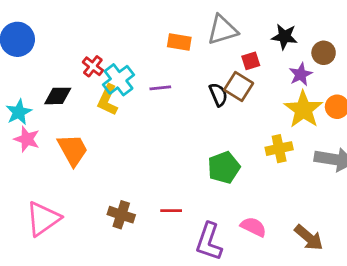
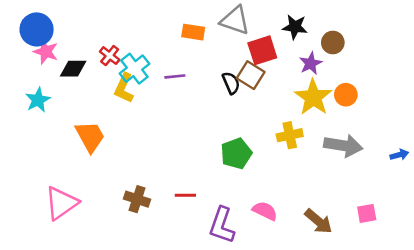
gray triangle: (222, 30) -> (235, 20), turned 36
red square: (251, 61) -> (262, 50), size x1.6
black diamond: (58, 96) -> (73, 69), moved
pink star: (27, 139) -> (46, 52), moved

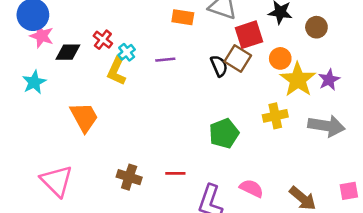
purple star: (311, 63) -> (329, 80), moved
cyan cross: (134, 69) -> (127, 52), size x0.6
orange circle: (346, 95) -> (280, 58), moved
pink triangle: (61, 203) -> (57, 181), turned -40

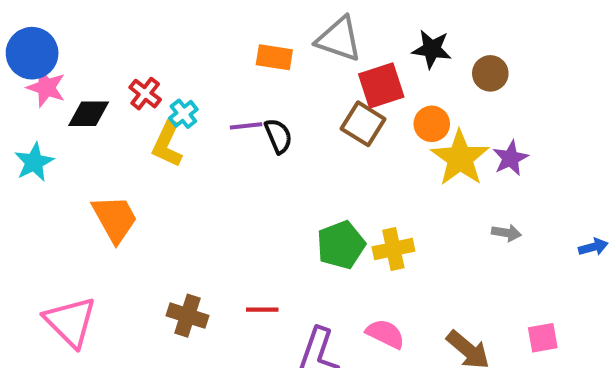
black semicircle: (219, 66) -> (278, 136), moved
yellow cross: (275, 116) -> (393, 249), moved
gray arrow: (326, 126) -> (506, 233), size x0.5

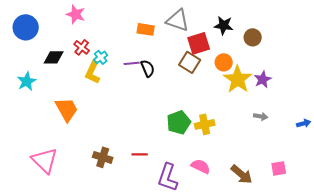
pink star: (46, 88) -> (76, 14), moved

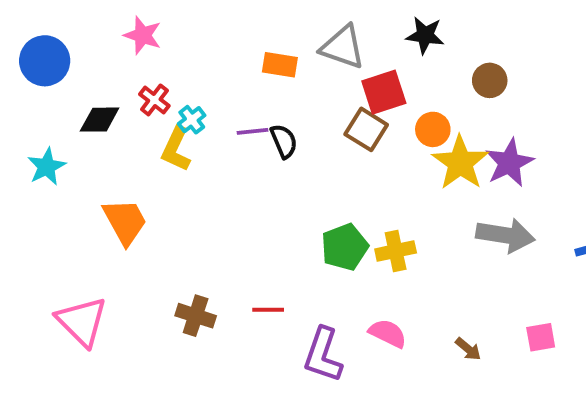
black star: (224, 25) -> (425, 35), moved
purple star: (263, 79) -> (509, 163), size x1.4
gray arrow: (261, 116) -> (505, 235), size x2.0
brown arrow: (242, 174) -> (468, 349), size x0.6

